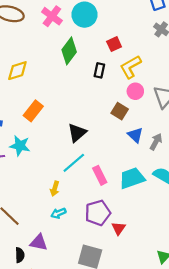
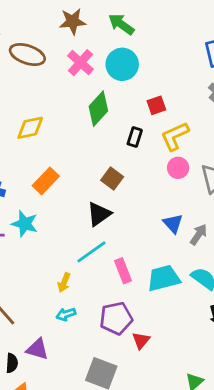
brown square: (120, 111) -> (112, 179), moved

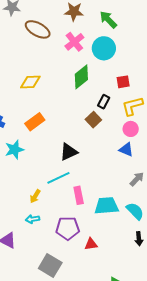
brown square: (112, 179) -> (93, 120), moved
cyan star: (25, 224) -> (14, 150), turned 30
blue triangle: (173, 224) -> (126, 150), moved, turned -35
red triangle: (141, 340) -> (91, 244), moved, turned 32

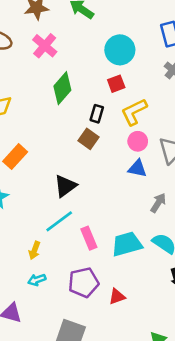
cyan circle: (104, 48) -> (120, 50), moved

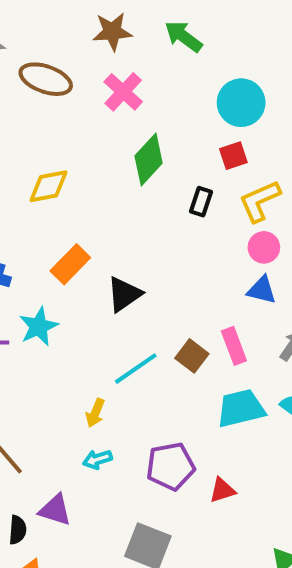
brown square: (88, 139) -> (192, 356), moved
black triangle: (65, 186) -> (124, 294), moved
pink rectangle: (89, 238) -> (234, 346), moved

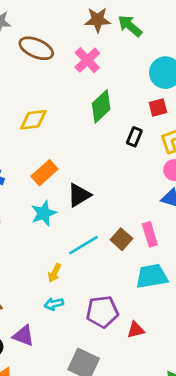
brown star: (112, 32) -> (98, 20), moved
cyan star: (39, 326) -> (44, 213), moved

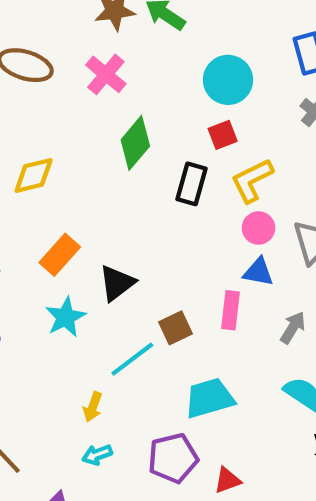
black rectangle: (134, 137) -> (192, 184), size x1.4
pink rectangle: (150, 234) -> (230, 310), moved, turned 30
brown square: (121, 239) -> (176, 328), moved, turned 30
cyan trapezoid: (152, 276) -> (209, 398), moved

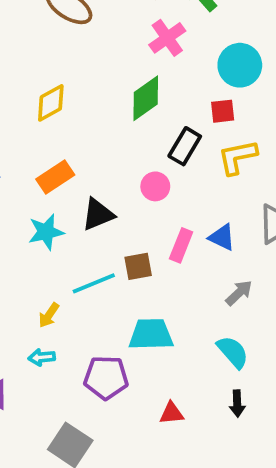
pink cross: (106, 74) -> (167, 38), moved
yellow diamond: (34, 175) -> (51, 103), turned -30
pink circle: (258, 228) -> (155, 186), moved
pink rectangle: (230, 310) -> (181, 245), moved
red triangle: (227, 480) -> (172, 413), moved

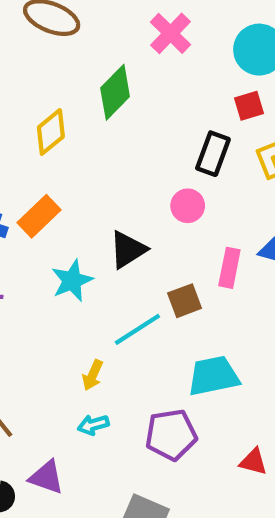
green diamond: (146, 98) -> (115, 92), moved
orange rectangle: (55, 177) -> (39, 216), moved
red triangle: (172, 413) -> (253, 462), turned 30

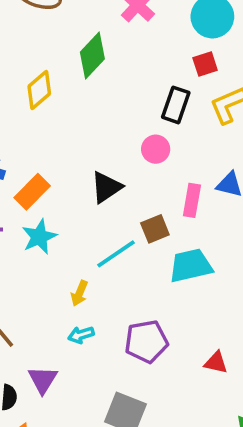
orange rectangle: (39, 216) -> (32, 192), moved
cyan star: (72, 281) -> (39, 237), moved
cyan trapezoid: (213, 376) -> (191, 266), moved
purple triangle: (46, 477) -> (43, 380), turned 44

